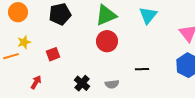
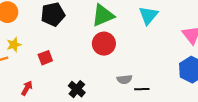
black line: (142, 69) -> (142, 89), moved
gray semicircle: (112, 84) -> (125, 79), moved

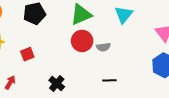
gray semicircle: (125, 79) -> (103, 47), moved
black line: (142, 89) -> (109, 80), moved

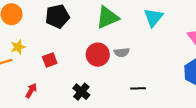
red circle: (82, 41) -> (98, 55), moved
gray semicircle: (103, 47) -> (122, 52), moved

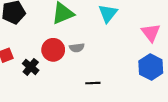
black cross: (81, 92) -> (31, 67), moved

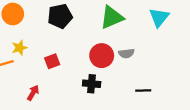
black cross: (31, 67) -> (92, 84), moved, turned -35

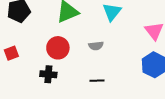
gray semicircle: (126, 53) -> (96, 46), moved

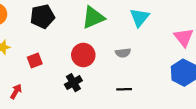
black cross: (48, 74) -> (73, 83), turned -35

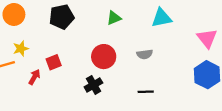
green triangle: (93, 17) -> (114, 18), size x0.6
cyan triangle: (140, 17) -> (162, 18), turned 40
red arrow: (16, 91) -> (34, 77), moved

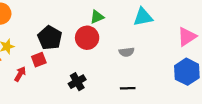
black pentagon: (62, 17) -> (50, 38), moved, turned -30
pink triangle: (207, 38) -> (187, 37), turned 35
red circle: (104, 57) -> (87, 38), moved

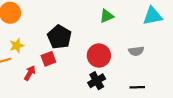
red circle: (87, 38) -> (99, 55), moved
black cross: (77, 82) -> (97, 81), moved

